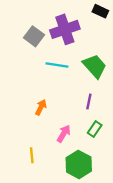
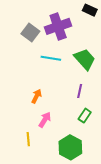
pink arrow: (64, 134) -> (45, 120), moved

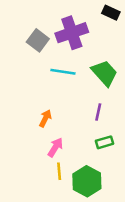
green rectangle: (85, 116) -> (105, 142), turned 40
yellow line: (28, 139) -> (59, 171), moved

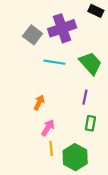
green rectangle: (105, 142) -> (90, 123), turned -64

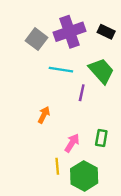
black rectangle: (96, 11) -> (106, 32), moved
purple line: (85, 97) -> (82, 93), moved
pink arrow: (48, 128) -> (72, 143), moved

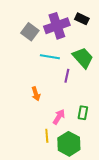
black rectangle: (106, 32) -> (82, 19), moved
orange arrow: (44, 115) -> (36, 94), turned 136

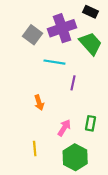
black rectangle: (82, 19) -> (90, 12), moved
green trapezoid: (83, 58) -> (90, 43), moved
yellow line: (47, 136) -> (35, 149), moved

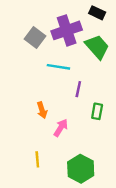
green rectangle: (90, 123) -> (97, 111), moved
pink arrow: (64, 128) -> (61, 128), moved

